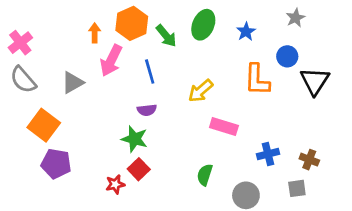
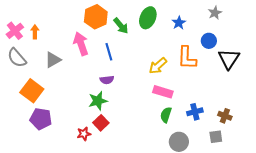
orange arrow: (95, 33) -> (35, 32), moved
pink arrow: (111, 60) -> (81, 44), turned 135
yellow arrow: (201, 91) -> (158, 66), moved
green star: (135, 139) -> (98, 101), turned -30
green semicircle: (205, 175) -> (166, 115), moved

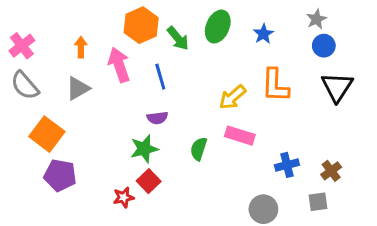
orange arrow: (35, 32) -> (81, 47), moved
blue circle: (209, 41) -> (324, 46), moved
green semicircle: (166, 115) -> (199, 149), moved
brown cross: (225, 116) -> (331, 171), turned 32

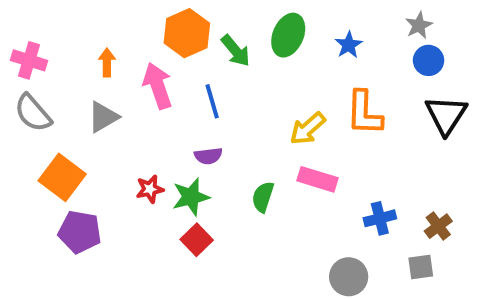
pink cross: (22, 46) -> (29, 60), turned -35
red star: (123, 197) -> (150, 189), moved

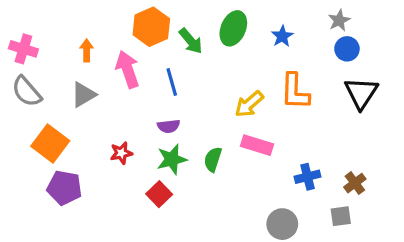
green star: (191, 197) -> (172, 159), moved

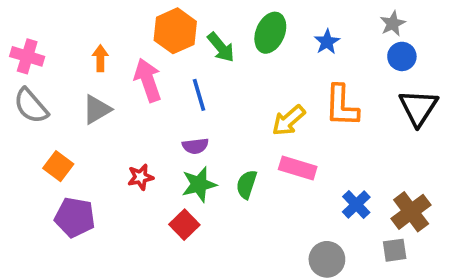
orange square: (50, 144) -> (58, 166), size x0.7
blue cross: (308, 177) -> (356, 205), turned -30
brown cross: (355, 183) -> (411, 212), size x1.5

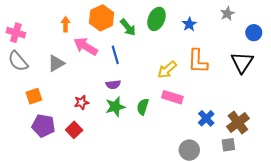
blue circle: (402, 56) -> (254, 33), moved
orange arrow: (100, 58) -> (66, 24), moved
pink arrow: (148, 80) -> (86, 46), turned -40
orange square: (58, 166) -> (34, 96), turned 35
red square: (184, 225) -> (74, 130), moved

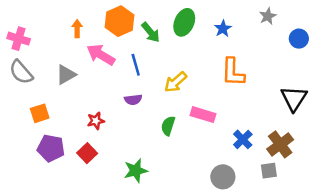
black triangle: (242, 62) -> (294, 98), moved
yellow arrow: (167, 70) -> (176, 82), moved
green star: (115, 107) -> (136, 171), moved

